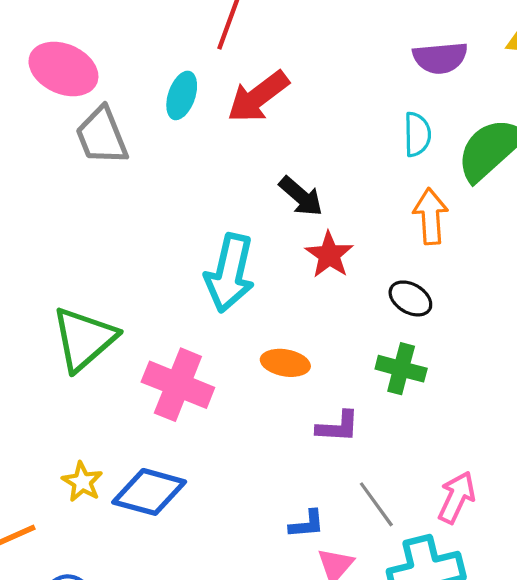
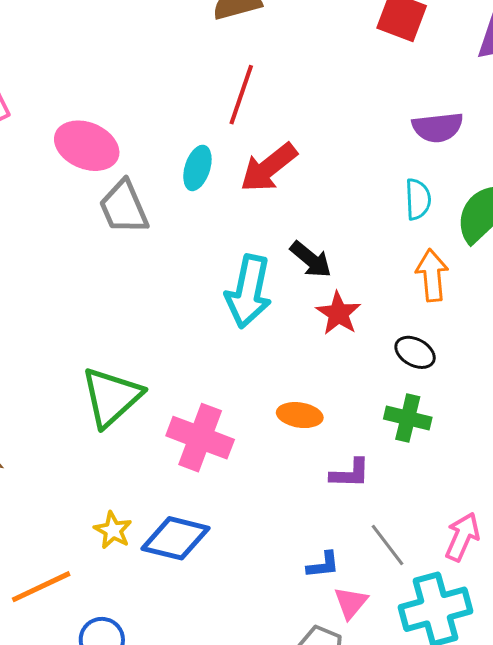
cyan arrow: (230, 273) -> (249, 291), moved

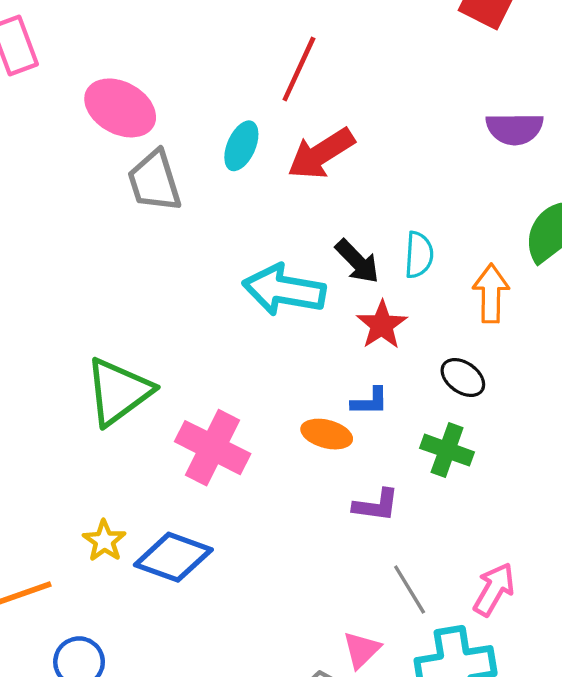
cyan semicircle: (418, 199) -> (419, 255), moved
cyan arrow: (249, 291) -> (284, 290), turned 82
blue L-shape: (323, 565) -> (370, 402), moved

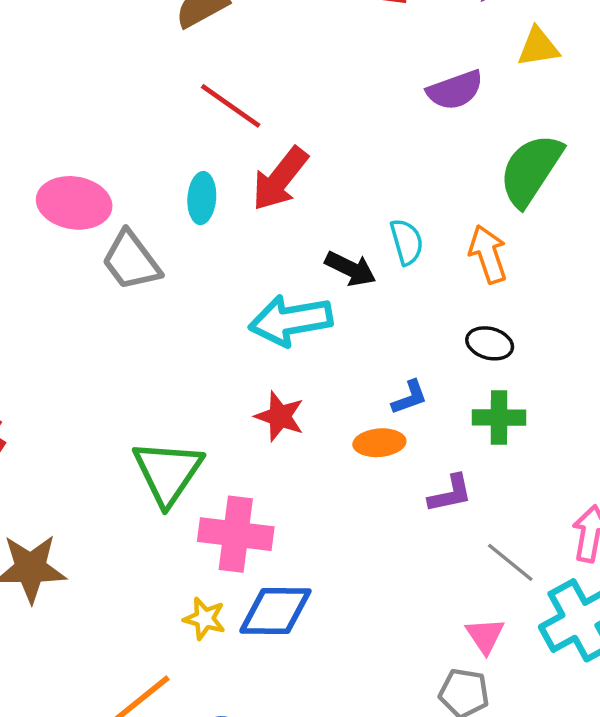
red line: (299, 69) -> (231, 106), turned -60
red star: (382, 325) -> (280, 416), moved
pink cross: (213, 448) -> (236, 534), moved

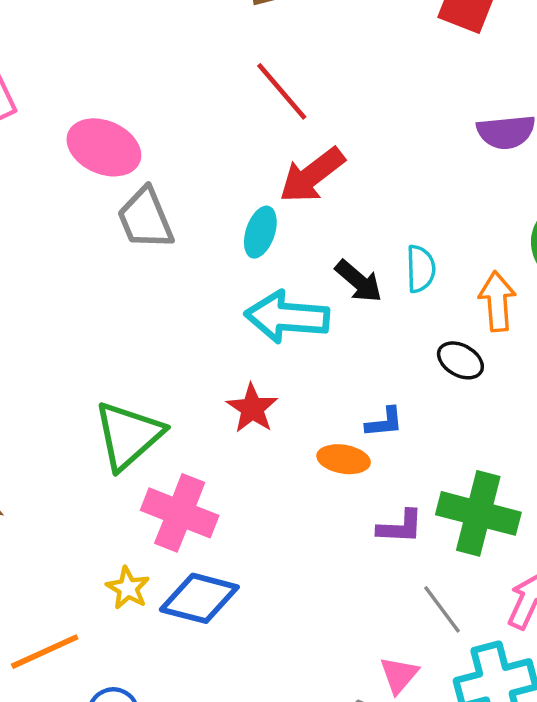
cyan ellipse: (202, 198) -> (260, 232), moved
black ellipse: (490, 343) -> (460, 360), moved
green cross: (499, 417) -> (478, 513), moved, size x1.5

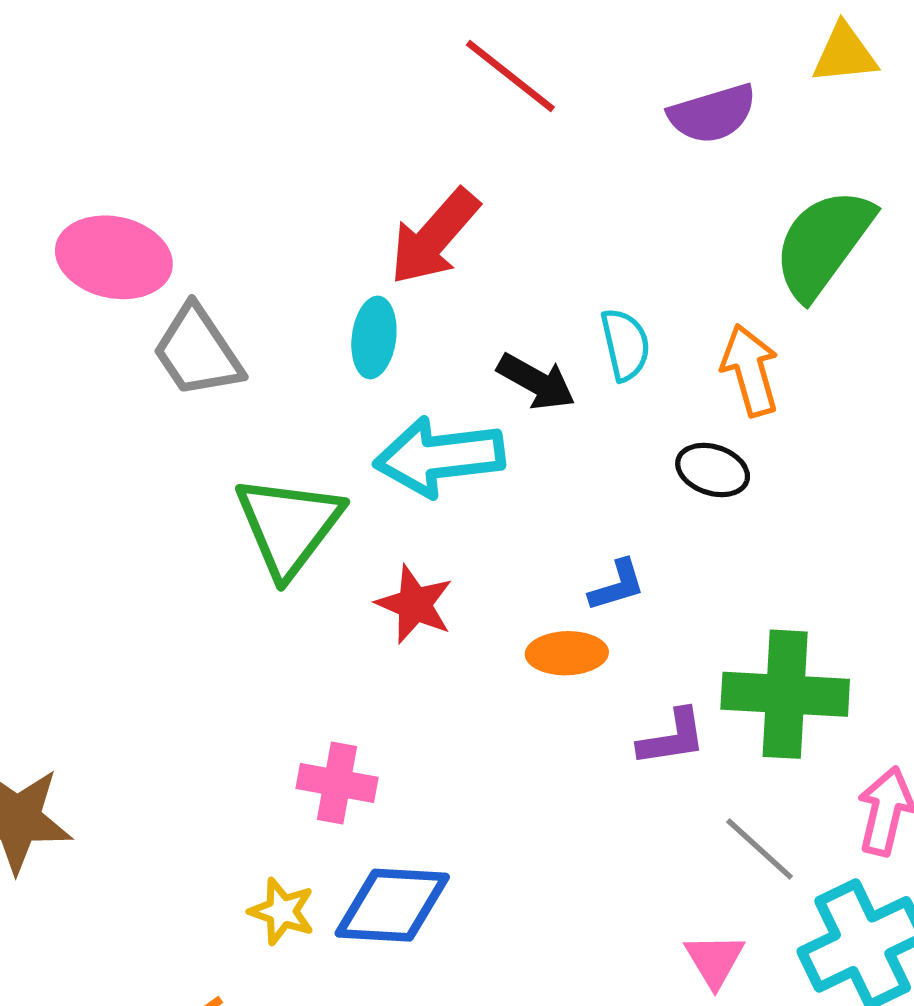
red line: (282, 91) -> (510, 76), moved
green triangle: (128, 435) -> (289, 526), moved
pink cross: (180, 513) -> (337, 783), size x0.7

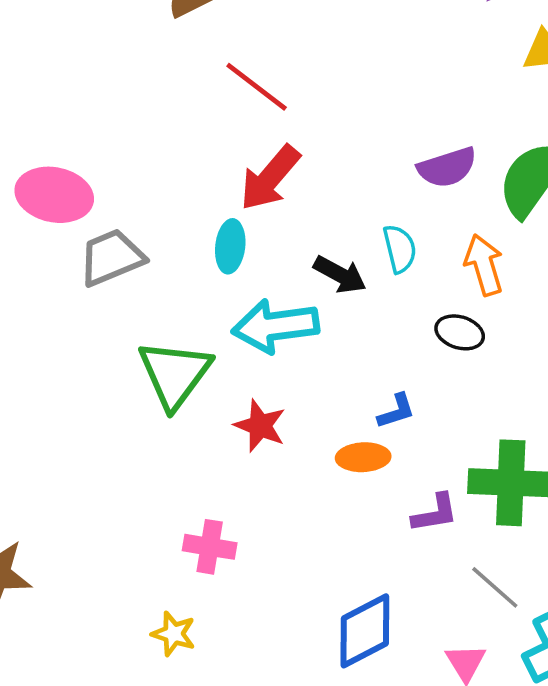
red line: (510, 76) -> (257, 87), moved
purple semicircle: (712, 114) -> (447, 167), moved
gray trapezoid: (197, 351) -> (111, 257), turned 102
blue diamond: (392, 905) -> (365, 631), moved, turned -30

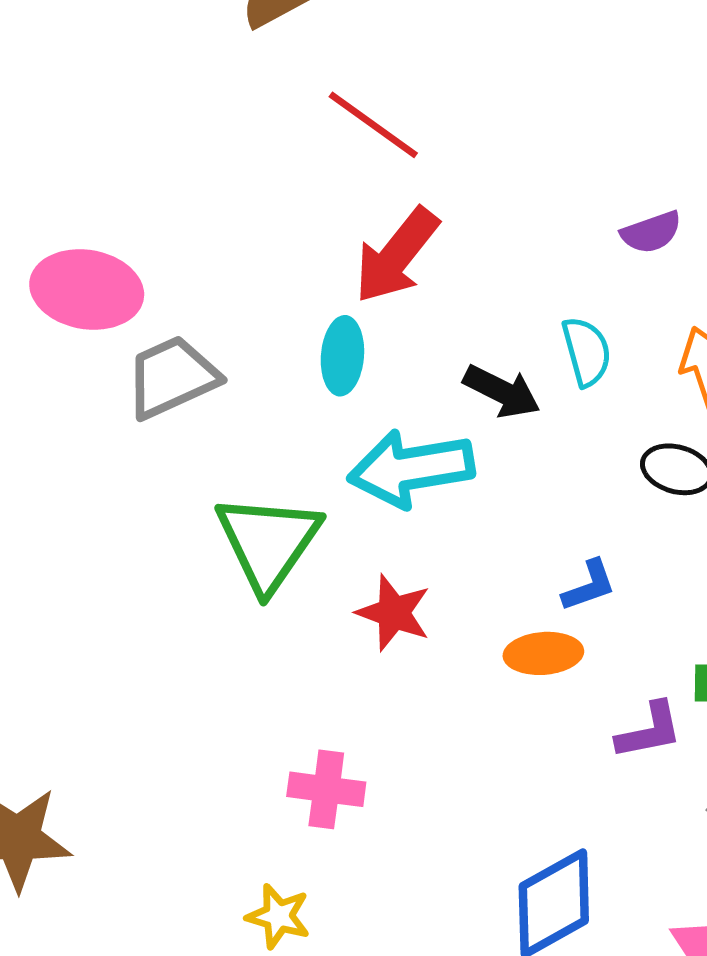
purple semicircle: (447, 167) -> (651, 232), size x0.7

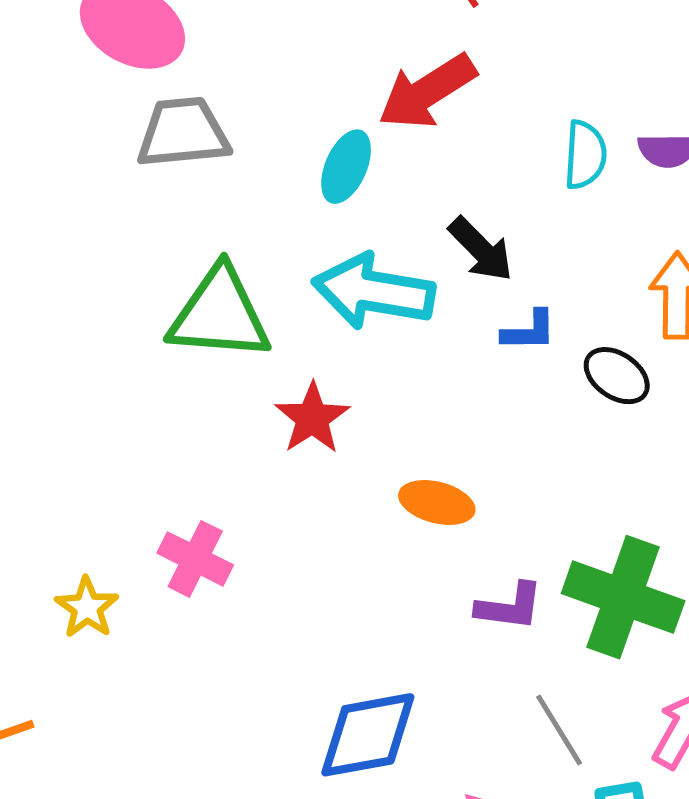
cyan semicircle: (587, 352) -> (585, 155), moved
green triangle: (268, 542) -> (219, 314), turned 41
blue L-shape: (589, 586) -> (529, 331), moved
yellow star: (278, 916) -> (87, 608), moved

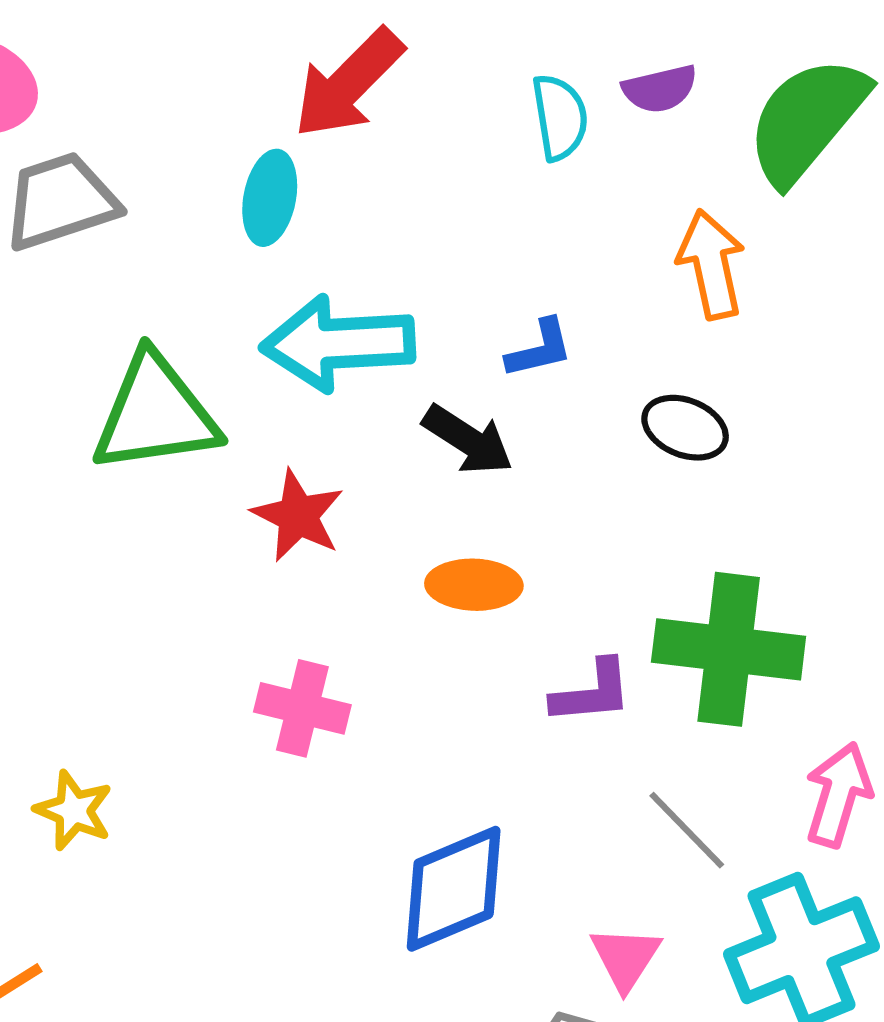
black arrow: (481, 249) -> (468, 440), moved
black ellipse: (617, 376) -> (685, 428), moved
pink cross: (195, 559) -> (302, 708), moved

